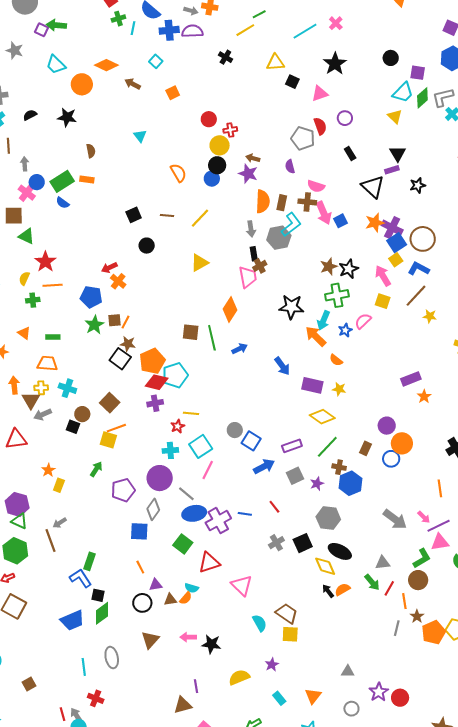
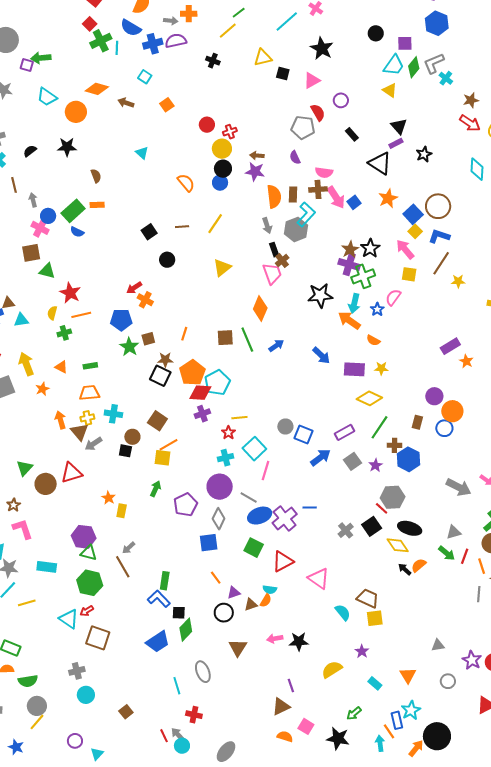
green cross: (118, 19) -> (101, 41), size x1.5
purple cross: (392, 228) -> (349, 264), moved
orange line: (125, 322) -> (184, 334), moved
red line: (274, 507) -> (382, 508), moved

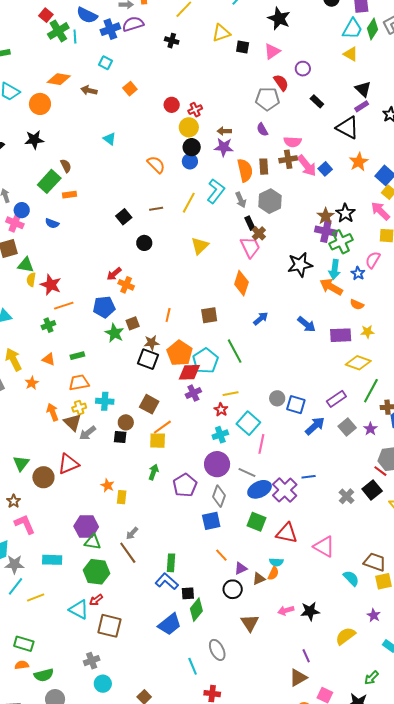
green rectangle: (73, 211) -> (49, 181), moved
cyan L-shape: (306, 214) -> (216, 191), moved
yellow semicircle: (52, 313) -> (31, 280), moved
green line: (247, 340) -> (235, 351), moved
red triangle: (283, 562) -> (287, 533), turned 45

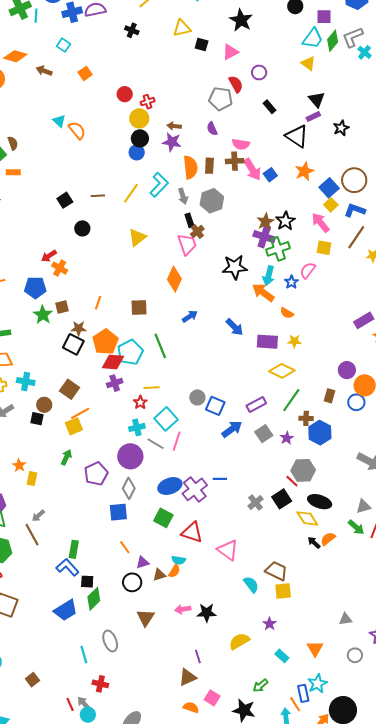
orange semicircle: (156, 165) -> (77, 130), moved
yellow square: (158, 441) -> (74, 426), turned -30
gray line: (247, 472) -> (156, 444), moved

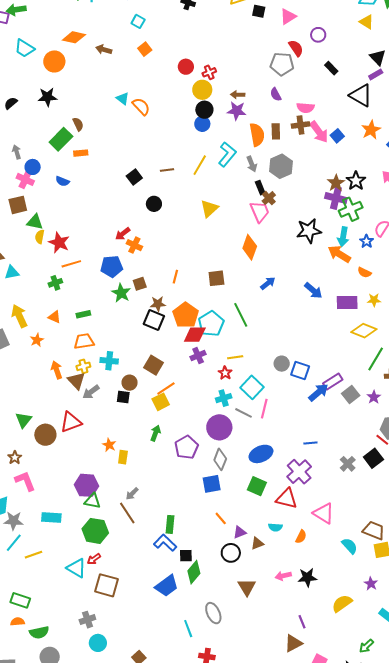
cyan square: (64, 45) -> (138, 21), moved
purple rectangle: (256, 405) -> (333, 382), moved
purple cross: (195, 489) -> (299, 472), moved
orange semicircle: (174, 571) -> (301, 537), moved

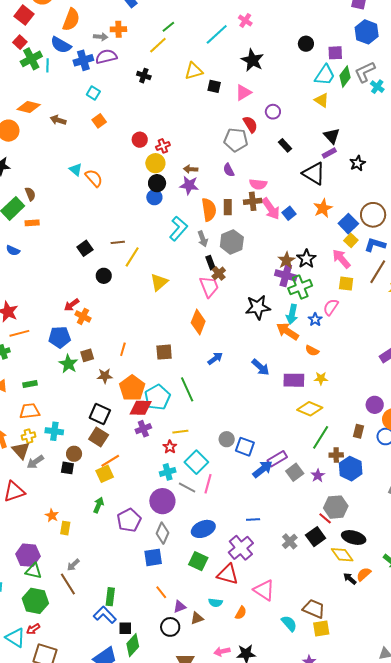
yellow line: (200, 165) -> (132, 257), moved
black square: (154, 320) -> (100, 414), moved

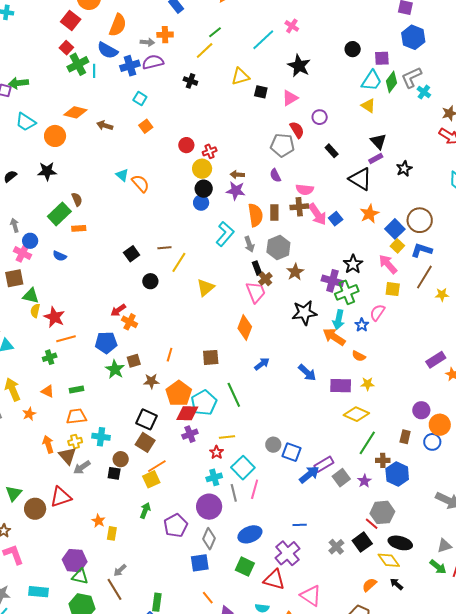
brown star: (286, 260) -> (295, 272), moved
gray line: (187, 487) -> (234, 493), turned 48
orange semicircle: (364, 574) -> (369, 585), moved

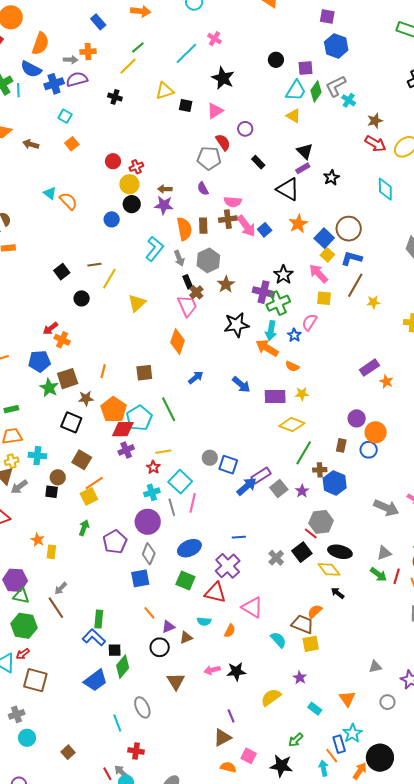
blue circle: (201, 203) -> (112, 219), moved
brown square: (134, 361) -> (68, 379), size x1.5
black square: (146, 419) -> (71, 422), moved
orange semicircle: (369, 585) -> (315, 611), moved

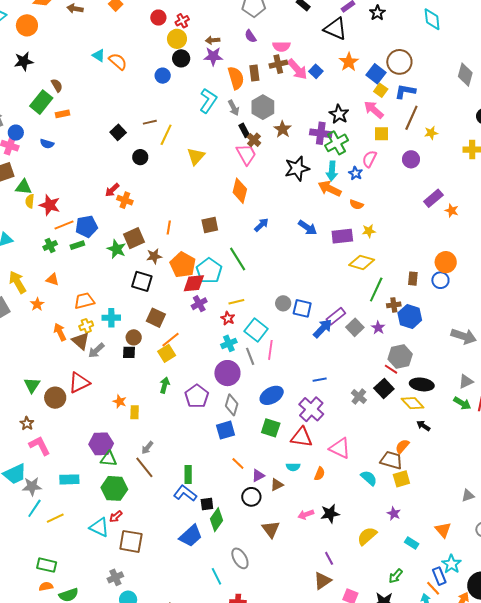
blue pentagon: (39, 361) -> (87, 226), moved
green rectangle: (11, 409) -> (77, 245), moved
purple circle: (357, 418) -> (411, 159), moved

